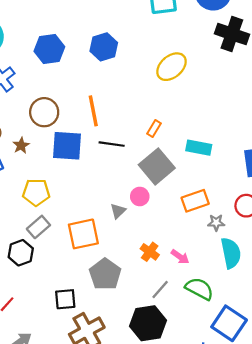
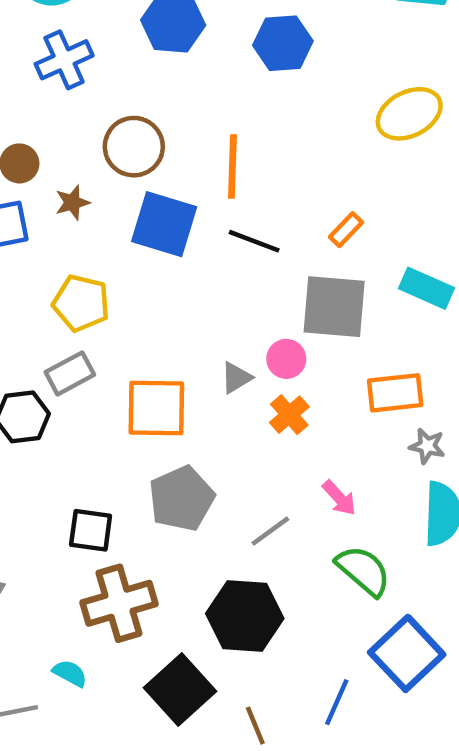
gray square: (157, 166) -> (334, 307), turned 32
orange cross: (150, 252) -> (289, 415), moved
gray line: (160, 290) -> (270, 531), moved

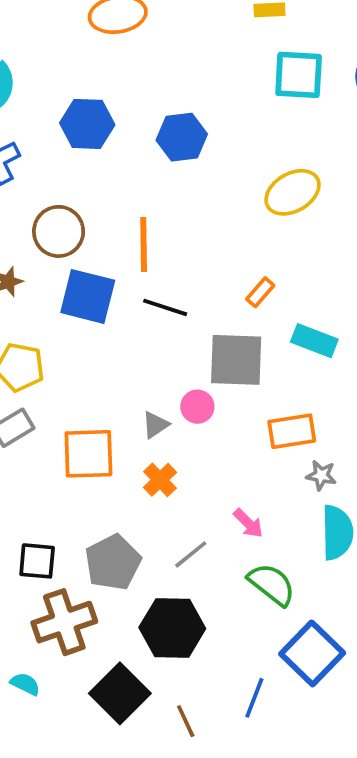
orange rectangle: (346, 230) -> (260, 292), moved
orange cross: (289, 415) -> (160, 480), moved
gray pentagon: (181, 499) -> (113, 562), moved

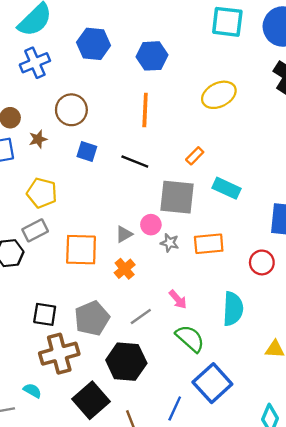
orange line: (144, 244) -> (145, 110), moved
blue square: (88, 296) -> (87, 151), size x0.6
gray star: (321, 475) -> (170, 243), moved

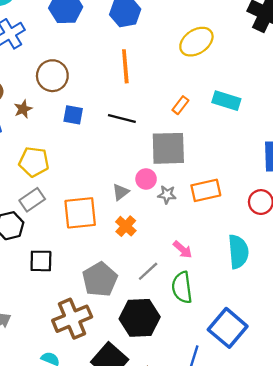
cyan rectangle: (226, 188) -> (226, 101), moved
black square: (45, 314) -> (41, 261), moved
green semicircle: (190, 338) -> (182, 287), moved, turned -132

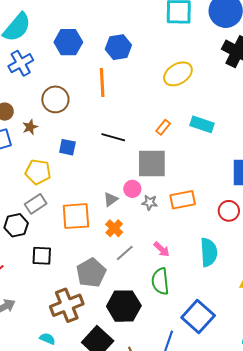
orange line: (125, 66) -> (102, 82), moved
blue square: (73, 115) -> (67, 147), moved
gray line: (148, 271) -> (125, 253), moved

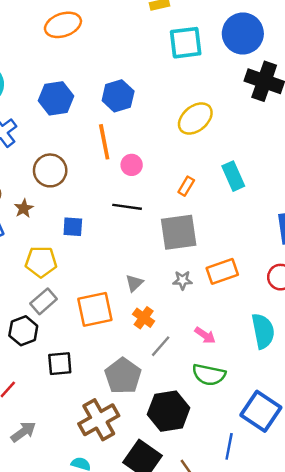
cyan rectangle: (202, 124) -> (233, 176), turned 55
pink circle: (132, 189) -> (132, 165), moved
green semicircle: (160, 281) -> (209, 375), turned -64

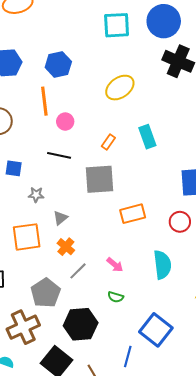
gray star: (183, 280) -> (36, 195), moved
green semicircle: (209, 375) -> (116, 297), size x0.6

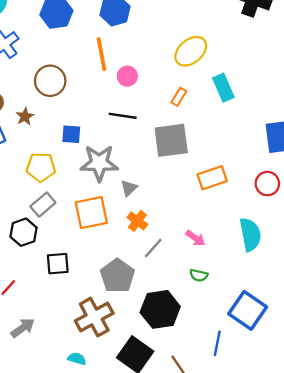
yellow ellipse: (120, 88) -> (191, 51), moved
gray star: (36, 195) -> (99, 163), size x2.0

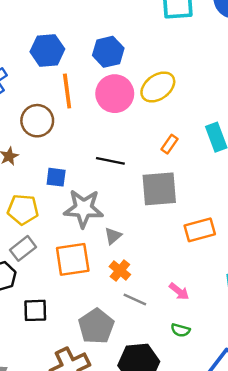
yellow ellipse: (191, 51) -> (158, 87), moved
orange line: (102, 54) -> (67, 91), moved
pink circle: (127, 76) -> (115, 94), moved, size x1.8
gray line: (153, 248) -> (135, 299), turned 70

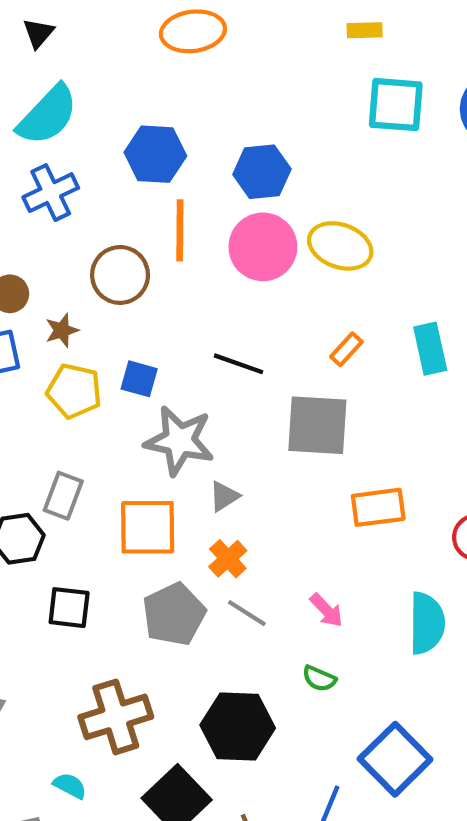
yellow ellipse: (158, 87) -> (340, 246), turned 48
yellow pentagon: (23, 210) -> (74, 391), moved
gray rectangle: (23, 248) -> (63, 496), turned -40
gray pentagon: (96, 326) -> (174, 614), moved

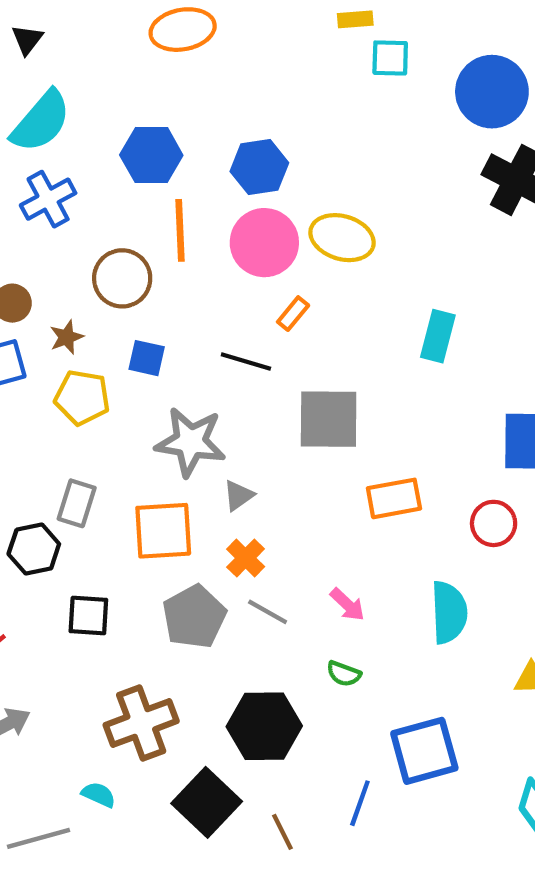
cyan square: (396, 105) -> (390, 58), moved, size x0.7
orange rectangle: (346, 349) -> (293, 314), moved
cyan rectangle: (430, 349) -> (438, 336), turned 30
blue square: (139, 379) -> (147, 358), moved
blue square: (395, 759) -> (424, 751), turned 32

